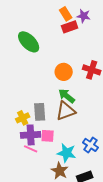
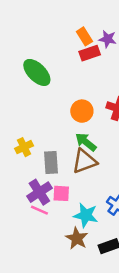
yellow cross: (23, 118) -> (24, 147), moved
purple cross: (31, 135) -> (39, 192), turned -30

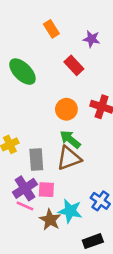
orange rectangle: (84, 36) -> (51, 29), moved
red rectangle: (90, 53) -> (74, 65), moved, turned 66
brown star: (77, 238) -> (50, 220), moved

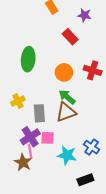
green ellipse: (22, 72) -> (28, 59), moved, turned 50
pink line: (25, 206) -> (30, 151), turned 56
brown star: (50, 220) -> (23, 162), moved

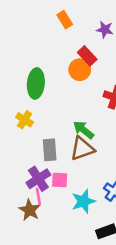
orange circle: (64, 72) -> (80, 70), moved
yellow cross: (18, 101) -> (25, 120), moved, turned -32
cyan star: (67, 155) -> (83, 201), turned -30

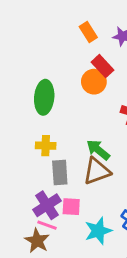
orange rectangle: (65, 20) -> (88, 32), moved
yellow cross: (25, 120) -> (46, 146), moved, turned -30
pink line: (38, 196) -> (47, 225), turned -60

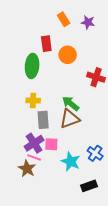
red rectangle: (102, 66) -> (46, 44), moved, turned 35
cyan star: (98, 231) -> (71, 161), turned -30

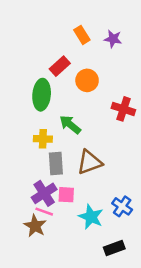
red rectangle: (46, 44) -> (60, 66), turned 56
green arrow: (71, 104) -> (70, 125), moved

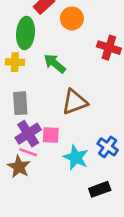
yellow cross: (43, 139) -> (15, 62), moved
gray rectangle: (56, 164) -> (20, 103), moved

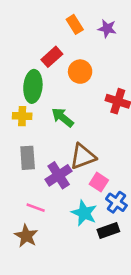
purple cross: (28, 134) -> (59, 175), moved
pink square: (51, 135) -> (99, 182), moved, turned 30
brown star: (19, 167) -> (26, 236), moved
black rectangle: (100, 189) -> (108, 230), moved

